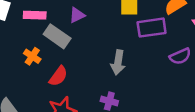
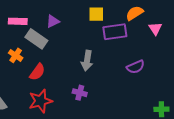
purple semicircle: (180, 56) -> (136, 67), moved

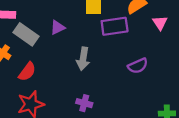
purple triangle: (53, 21) -> (57, 27), moved
purple cross: (80, 93) -> (84, 103), moved

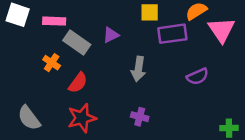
pink triangle: (160, 23) -> (221, 30), size x1.6

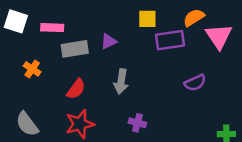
gray rectangle: (77, 42) -> (75, 49), turned -44
orange cross: (52, 63) -> (32, 69), moved
gray arrow: (138, 69) -> (121, 81), moved

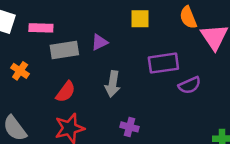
orange semicircle: (194, 18) -> (188, 17), turned -80
purple rectangle: (170, 40) -> (163, 63), moved

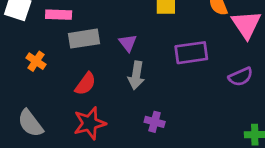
purple triangle: (100, 42) -> (128, 43), moved, turned -42
purple semicircle: (190, 85) -> (241, 77), moved

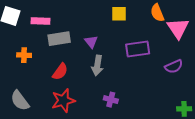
orange cross: (36, 61) -> (24, 55), turned -32

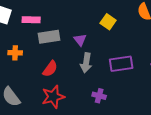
yellow square: (119, 14) -> (108, 22), moved, turned 35
purple rectangle: (138, 49) -> (121, 64), moved

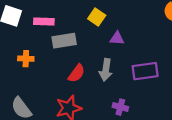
yellow square: (108, 22) -> (97, 17), moved
purple triangle: (80, 40) -> (117, 38), moved, turned -48
red semicircle: (50, 69) -> (76, 73), moved

